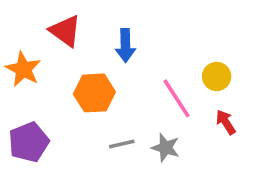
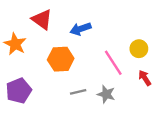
blue arrow: (125, 45) -> (81, 29), turned 72

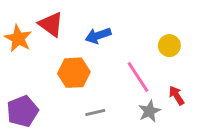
orange star: (15, 44) -> (18, 38), moved
yellow circle: (139, 49) -> (169, 46), moved
gray star: (106, 94) -> (149, 111), moved, turned 30

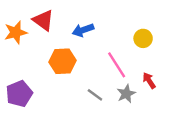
orange star: (18, 38) -> (16, 32), turned 30
gray line: (95, 113) -> (95, 95), moved, turned 49

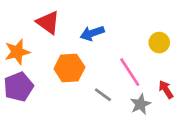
orange star: (16, 32) -> (17, 52), moved
purple pentagon: (19, 94) -> (19, 87), moved
gray line: (95, 95) -> (103, 95), moved

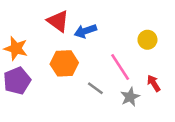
red triangle: (48, 22) -> (58, 21), moved
orange star: (17, 52) -> (16, 48), turned 30

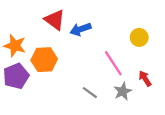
orange hexagon: (64, 63) -> (44, 60), moved
gray line: (95, 88) -> (90, 93), moved

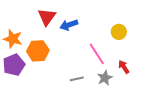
red triangle: (55, 20) -> (47, 17), turned 30
gray line: (90, 93) -> (77, 79), turned -48

